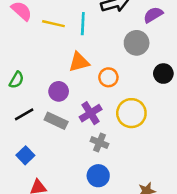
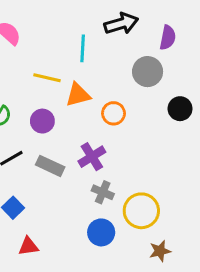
purple semicircle: (153, 15) -> (168, 38), turned 132
yellow line: (53, 24) -> (47, 78), moved
purple circle: (59, 91) -> (42, 121), moved
yellow circle: (131, 113) -> (141, 211), moved

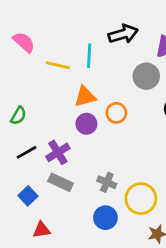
yellow line: (47, 78) -> (58, 65), moved
purple circle: (42, 121) -> (86, 124), moved
purple cross: (92, 157) -> (58, 152), moved
gray rectangle: (50, 166) -> (61, 182), moved

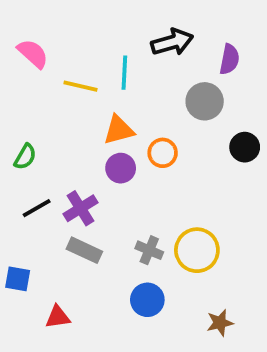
blue square: (28, 196) -> (18, 279), moved, turned -36
yellow circle: (141, 199) -> (197, 250), moved

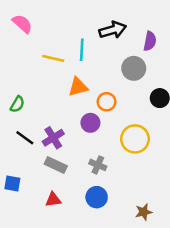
pink semicircle: (33, 54) -> (22, 24), moved
purple circle: (121, 168) -> (90, 123), moved
black line: (37, 208) -> (25, 138), turned 66
yellow circle: (197, 250) -> (135, 139), moved
red triangle: (58, 317) -> (53, 200), moved

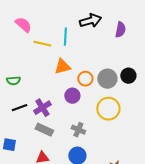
pink semicircle: (22, 24) -> (23, 25), moved
gray circle: (134, 68) -> (107, 79), moved
green semicircle: (17, 104) -> (13, 81), turned 56
black line: (25, 138) -> (19, 108), turned -56

